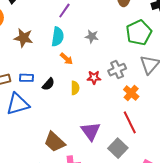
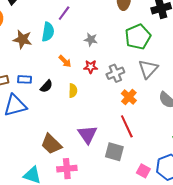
cyan semicircle: (58, 37) -> (48, 32), moved
red star: (94, 77) -> (91, 67), moved
gray square: (118, 148) -> (114, 152), turned -30

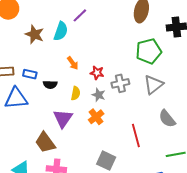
gray star: (91, 40) -> (99, 95), moved
black semicircle: (46, 86) -> (50, 85), turned 40
orange cross: (129, 97) -> (96, 117), moved
red line: (127, 126) -> (136, 136), moved
purple triangle: (87, 134) -> (63, 119), moved

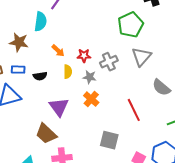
brown star: (35, 34) -> (19, 42), moved
yellow semicircle: (76, 93) -> (68, 72), moved

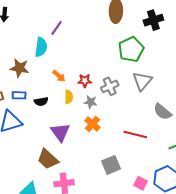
red line: (134, 110) -> (135, 135), turned -50
gray square: (109, 140) -> (111, 165), turned -36

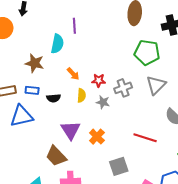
purple line: (57, 28) -> (74, 26), turned -42
green pentagon: (131, 49) -> (147, 52), turned 30
orange cross: (92, 124) -> (97, 137), moved

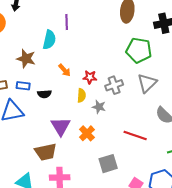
yellow semicircle: (81, 95) -> (81, 96), moved
gray star: (103, 102) -> (99, 107), moved
brown trapezoid: (56, 156) -> (46, 152), turned -60

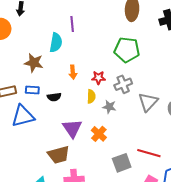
green pentagon: (139, 50) -> (127, 50), moved
orange arrow: (65, 70) -> (73, 72), turned 40
gray triangle: (147, 83) -> (148, 102), moved
red line: (135, 135) -> (149, 153), moved

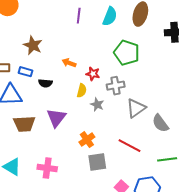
cyan semicircle: (56, 43) -> (110, 16), moved
orange arrow: (73, 72) -> (69, 63), turned 104
orange cross: (99, 134) -> (87, 140), moved
red line: (149, 153) -> (129, 146), moved
brown trapezoid: (59, 155) -> (24, 124), moved

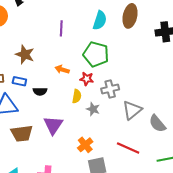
purple line: (79, 16) -> (61, 28), moved
green pentagon: (127, 53) -> (96, 54), moved

